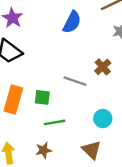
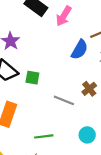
blue semicircle: (72, 22) -> (80, 50), moved
green square: (42, 97) -> (32, 78), moved

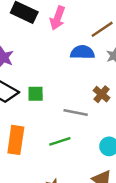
blue semicircle: (80, 50) -> (82, 52), turned -108
green line: (44, 136) -> (60, 141), moved

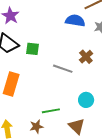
green line: (60, 141) -> (51, 111), moved

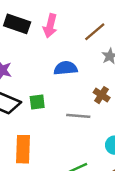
blue semicircle: (75, 21) -> (66, 68), moved

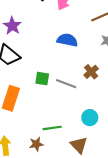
green square: (37, 102) -> (42, 79), moved

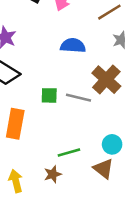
brown cross: (91, 72) -> (106, 80), size x1.6
cyan circle: (90, 118) -> (112, 144), moved

